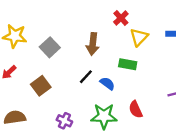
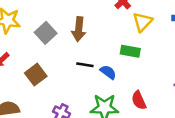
brown arrow: (93, 44) -> (79, 29), moved
black line: (86, 77) -> (85, 65), turned 56

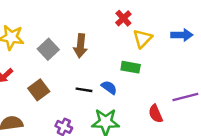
black line: (85, 65) -> (84, 90), moved
red semicircle: (139, 100) -> (156, 114), moved

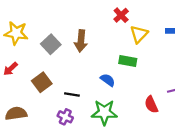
black line: (84, 90) -> (72, 95), moved

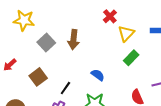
yellow star: (16, 33) -> (24, 20), moved
green rectangle: (128, 61) -> (131, 58), moved, turned -56
black line: (72, 95) -> (65, 88), turned -64

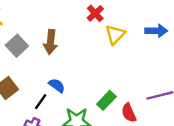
green rectangle: (131, 58) -> (106, 100), moved
blue semicircle: (98, 75) -> (57, 85), moved

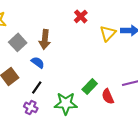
yellow triangle: (115, 34) -> (108, 33), moved
blue semicircle: (57, 85) -> (38, 62), moved

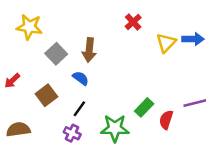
red semicircle: (108, 96) -> (166, 120), turned 42

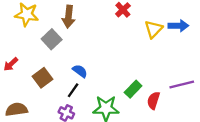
brown arrow: (89, 50) -> (69, 17), moved
blue semicircle: (81, 78) -> (80, 71), moved

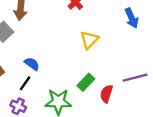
blue arrow: (178, 26) -> (132, 18), turned 66
yellow triangle: (153, 29) -> (89, 40), moved

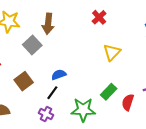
blue semicircle: (32, 64) -> (59, 75), turned -56

